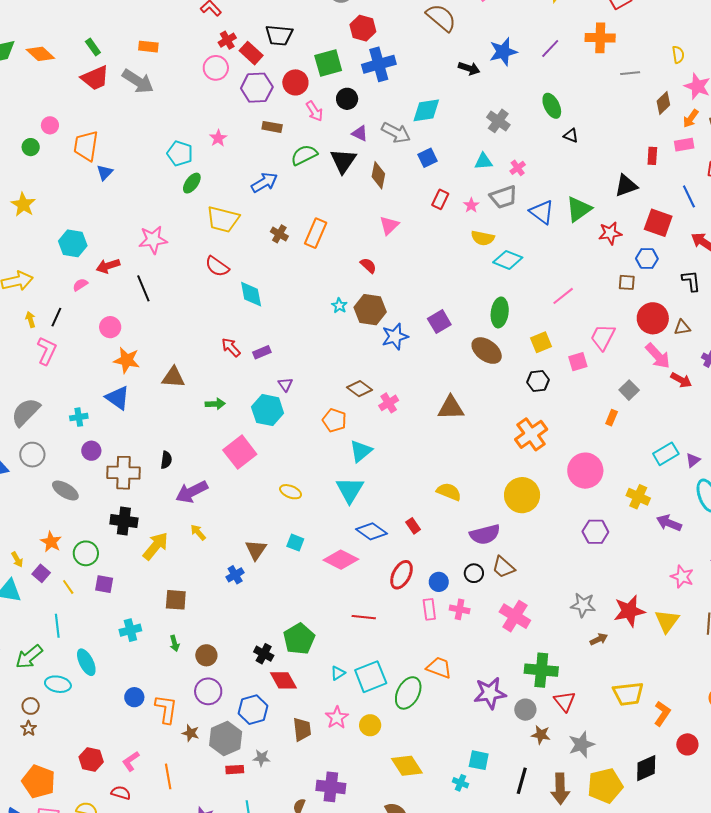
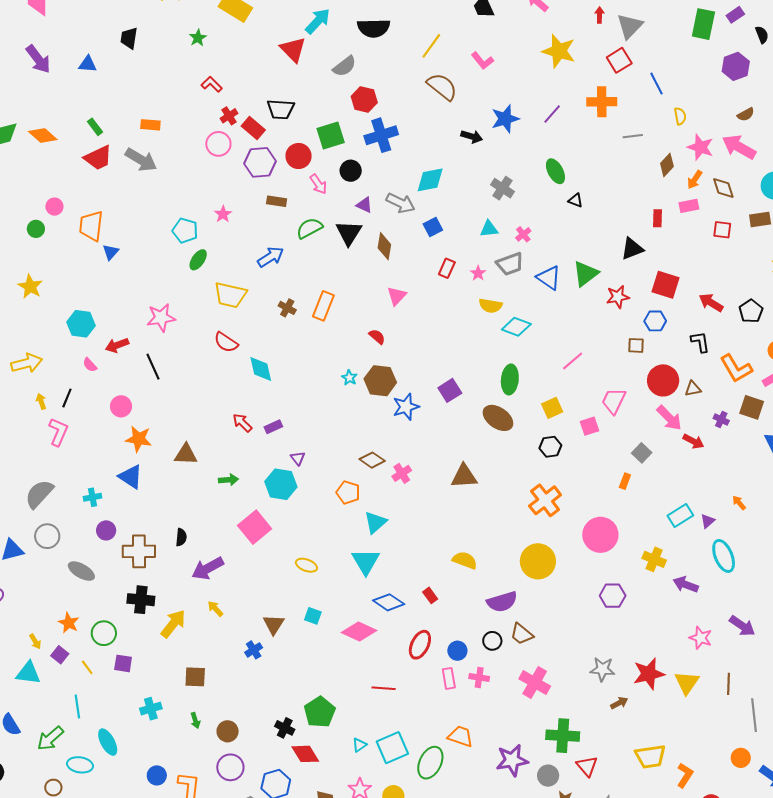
blue line: (689, 196) -> (656, 84), moved
pink semicircle: (80, 285) -> (90, 365), turned -98

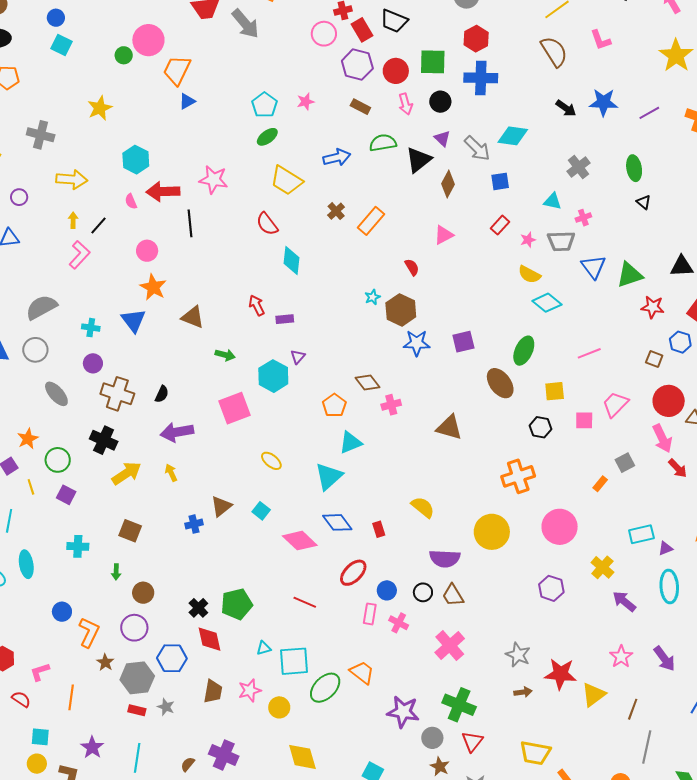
pink circle: (54, 207) -> (148, 40), size x1.8
red arrow: (117, 345) -> (163, 192), size x1.4

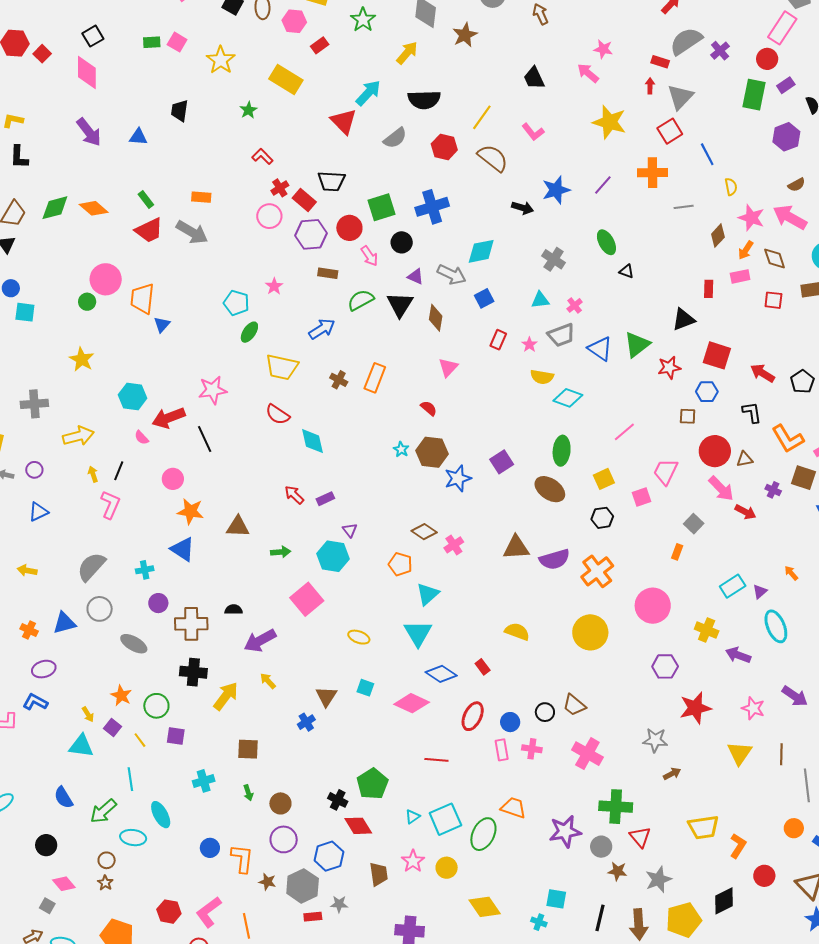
red hexagon: (476, 39) -> (444, 147), moved
black semicircle: (162, 394) -> (234, 610), turned -96
purple semicircle: (445, 558) -> (555, 559), moved
pink L-shape: (40, 672) -> (209, 912), size x1.5
red star: (560, 674) -> (695, 708), moved

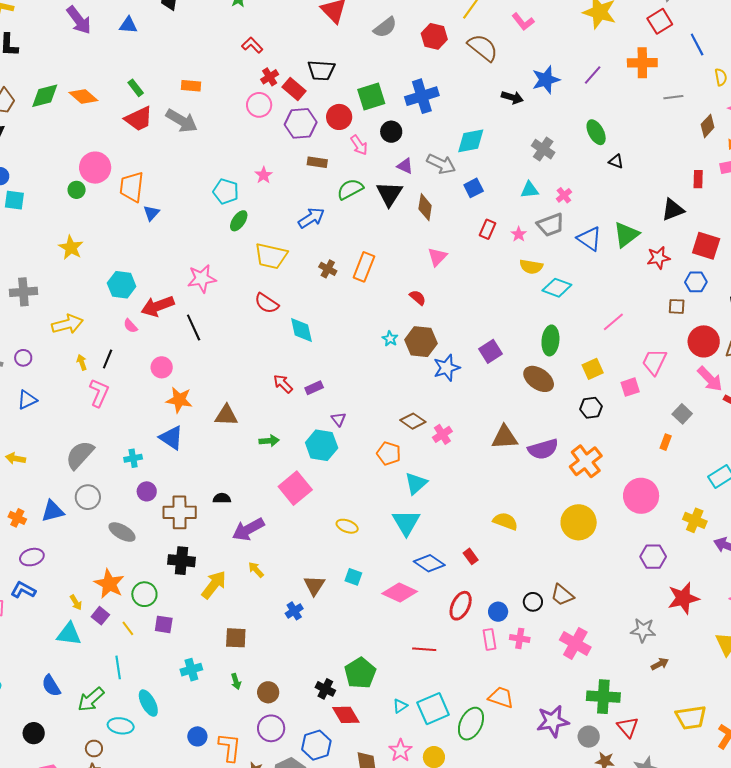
orange star: (121, 696) -> (109, 584), size x1.4

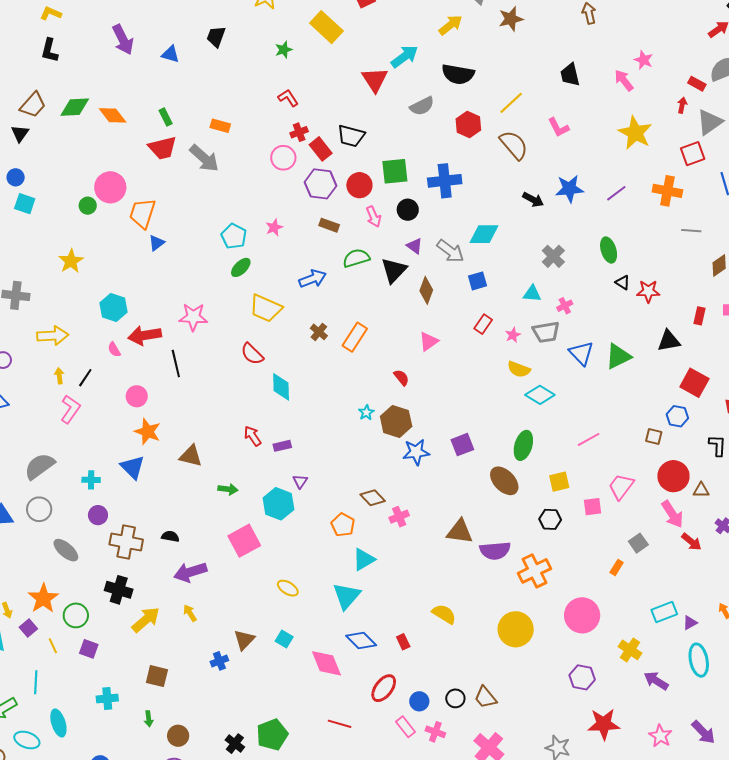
red star: (658, 258) -> (648, 291), moved
pink diamond: (400, 592) -> (326, 663), turned 32
pink rectangle: (489, 639) -> (405, 727), turned -40

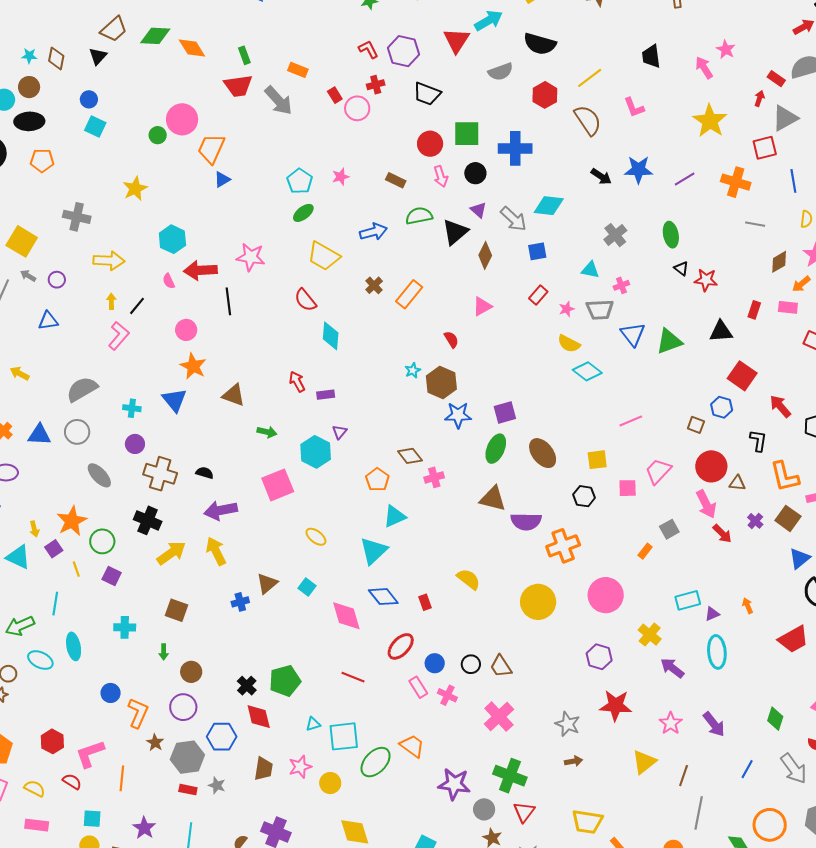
red rectangle: (321, 149) -> (335, 95), moved, size x0.7
purple hexagon: (320, 184) -> (404, 51), moved
green ellipse: (523, 445) -> (496, 449), moved
yellow arrow: (190, 613) -> (216, 551), size x1.6

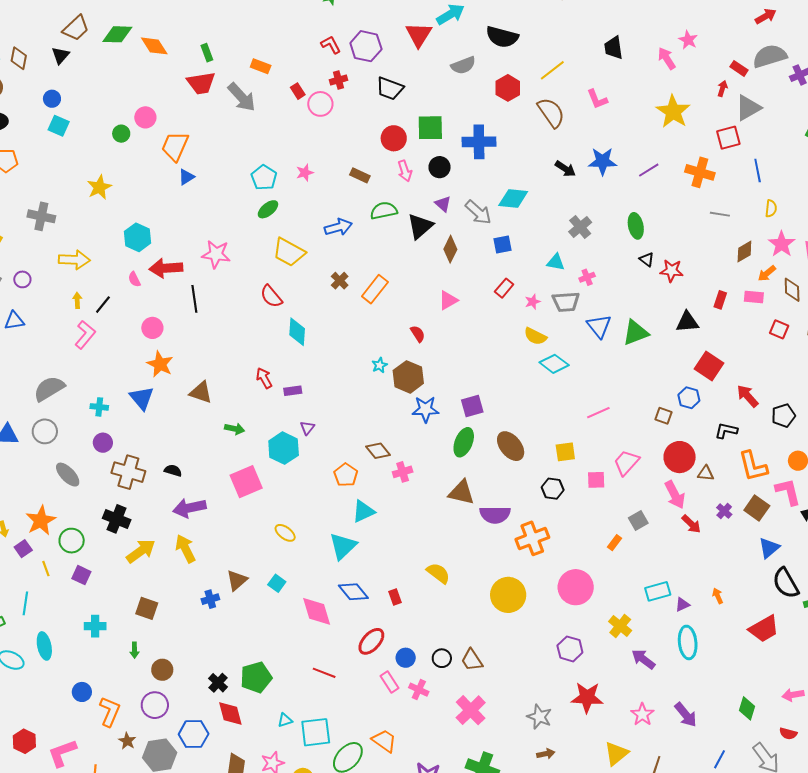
pink circle: (182, 119) -> (145, 117), size x0.7
black L-shape: (758, 441) -> (726, 431), turned -85

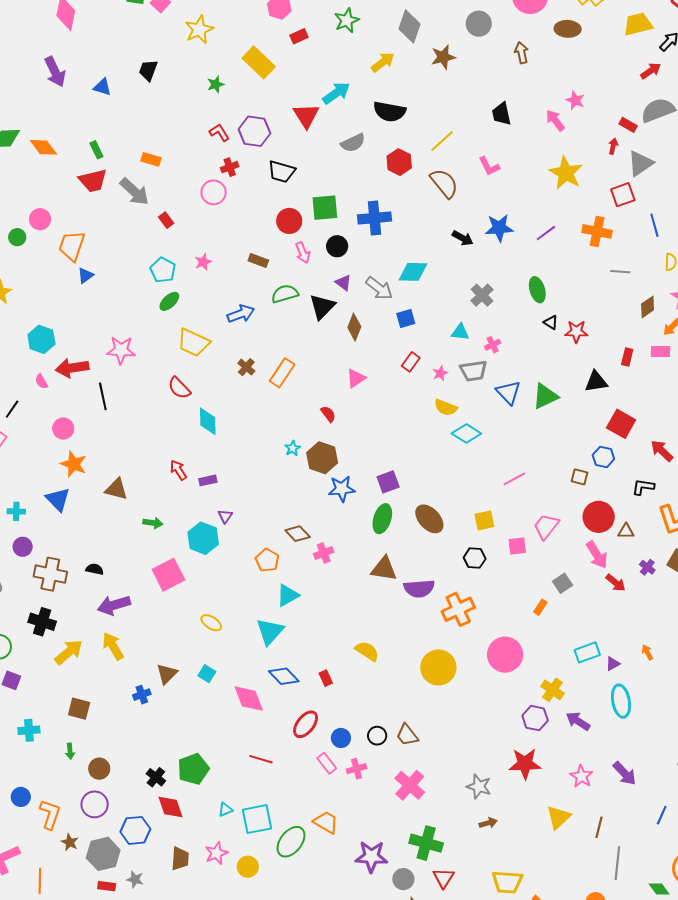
red rectangle: (298, 91) -> (166, 220), moved
purple hexagon: (570, 649) -> (535, 718), moved
pink cross: (419, 690) -> (357, 769), turned -36

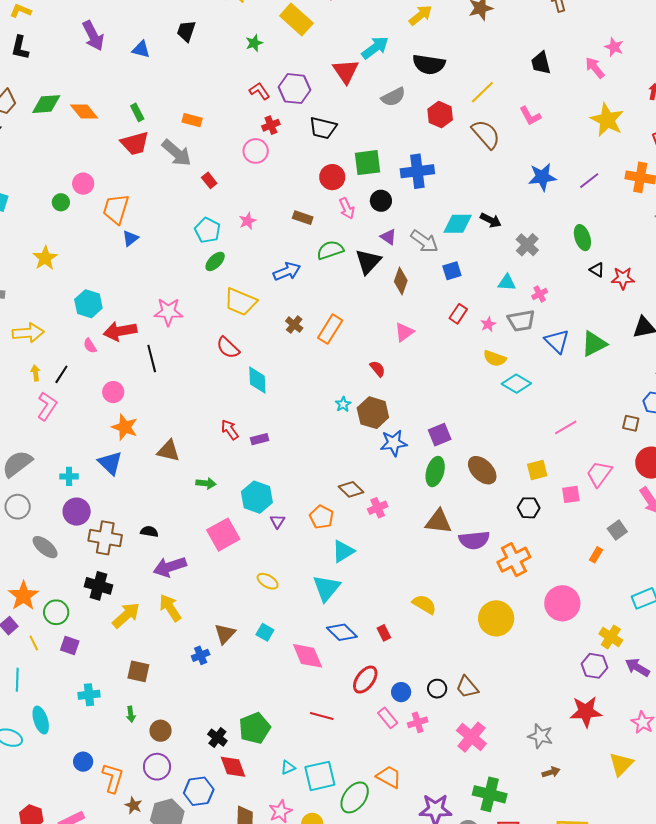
black arrow: (463, 238) -> (491, 220), moved
purple triangle: (225, 516) -> (277, 521), moved
purple circle: (23, 547) -> (77, 512), size x1.4

